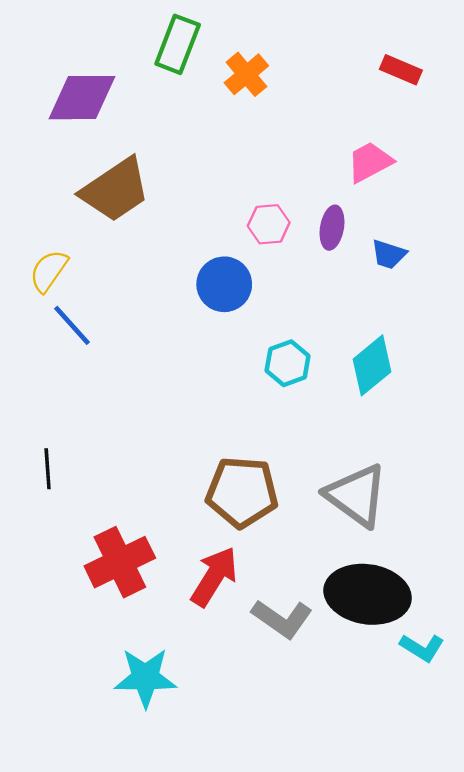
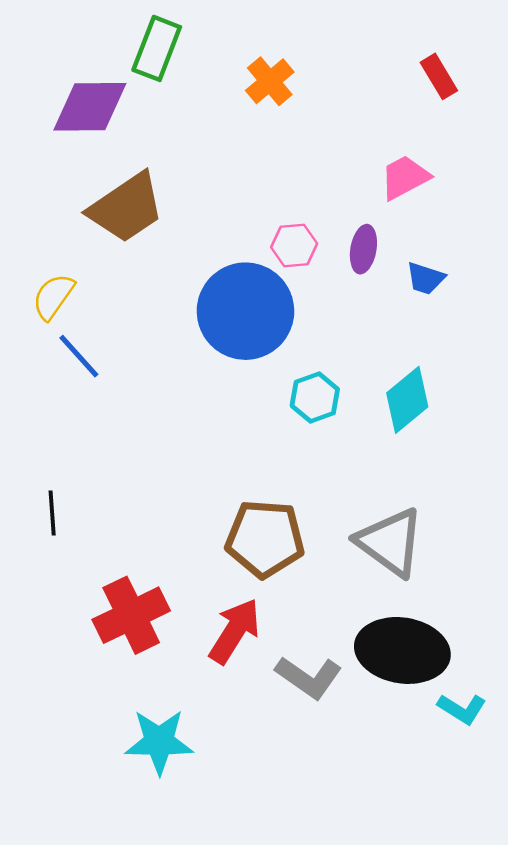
green rectangle: (178, 44) -> (157, 48), moved
red rectangle: (401, 70) -> (439, 76), turned 36
blue circle: (224, 284) -> (245, 311), size x1.6

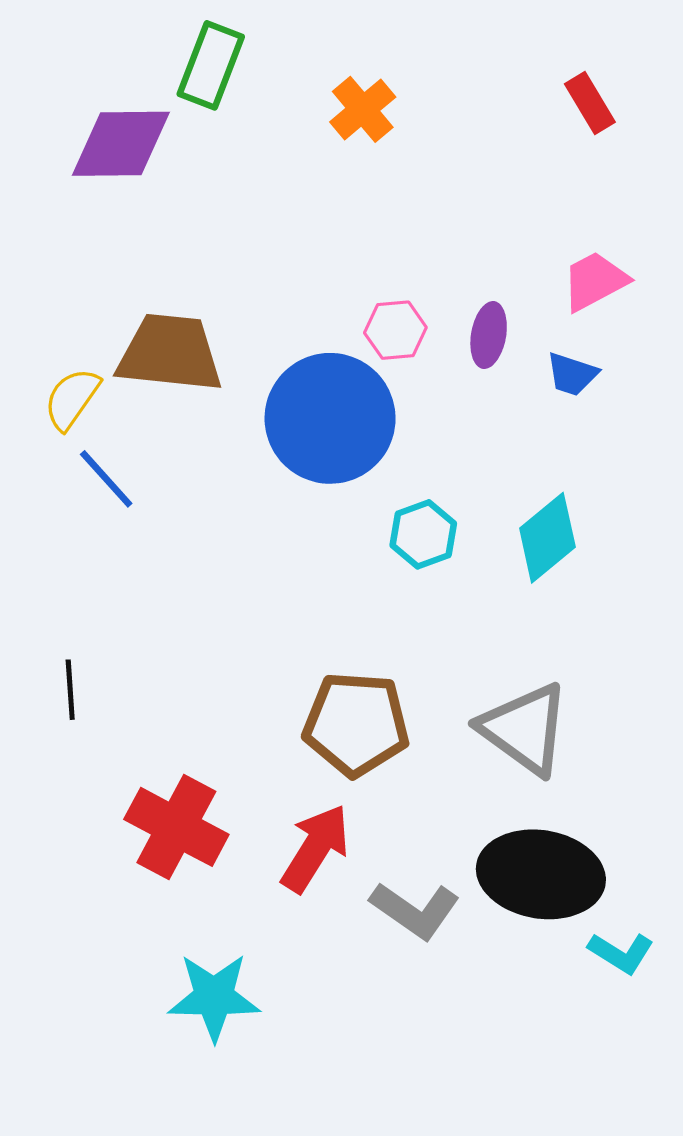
pink trapezoid: (405, 177) -> (595, 281), moved
brown trapezoid: (126, 208) -> (170, 353), moved, turned -140
red cross: (131, 615) -> (176, 827), turned -36

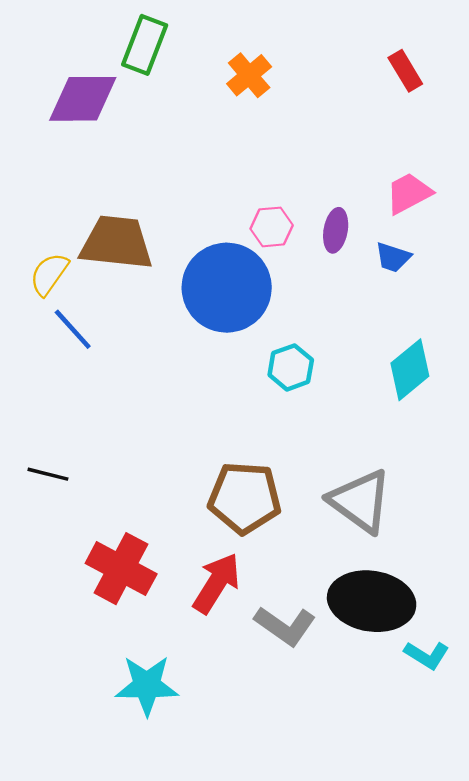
cyan diamond: (547, 538) -> (410, 370), moved
black line: (70, 690) -> (48, 474), turned -72

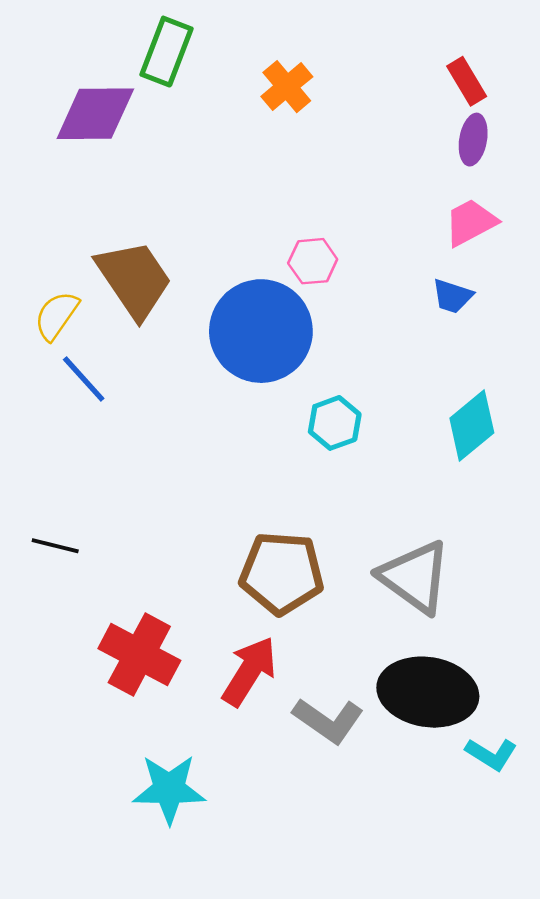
purple ellipse: (336, 230) -> (473, 140), moved
brown trapezoid: (117, 243) -> (134, 279), turned 50

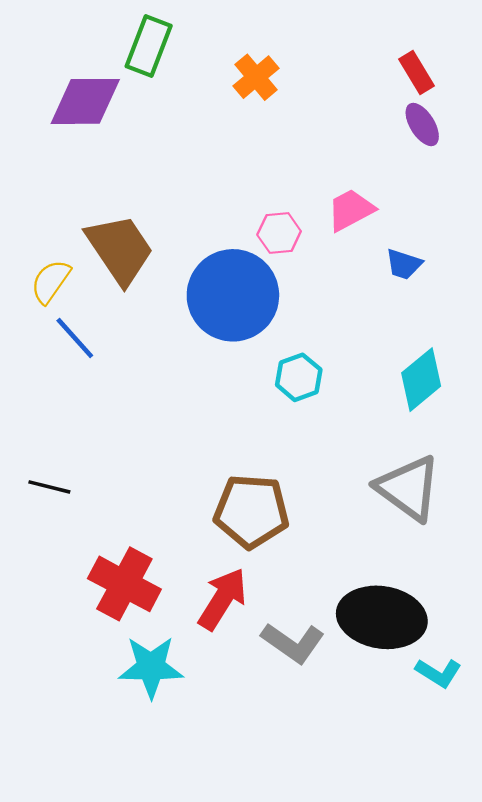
purple ellipse: (473, 140) -> (422, 124), turned -42
pink trapezoid: (471, 222) -> (351, 210), moved
gray triangle: (415, 577) -> (408, 488), moved
cyan star: (169, 789) -> (151, 667), moved

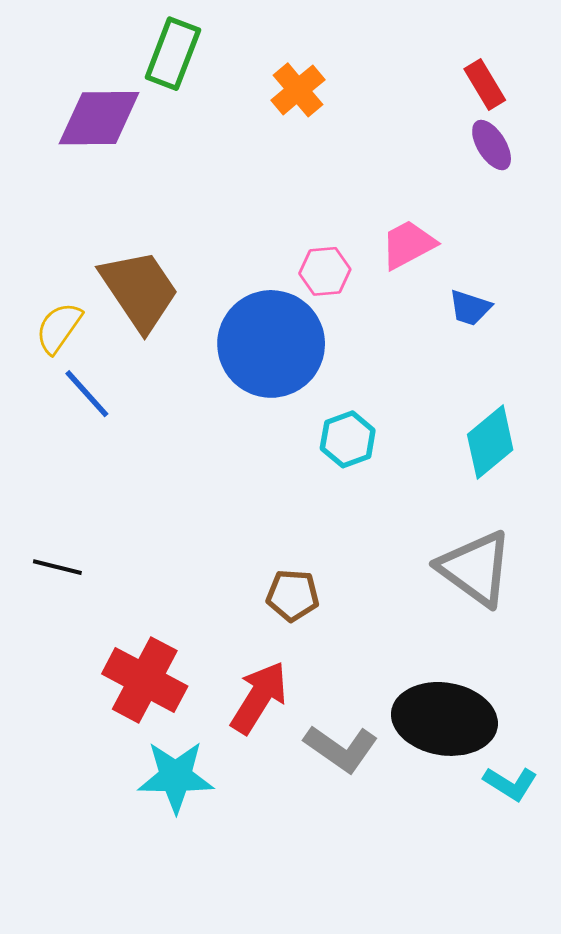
brown pentagon: (251, 511) -> (293, 595), size x0.6

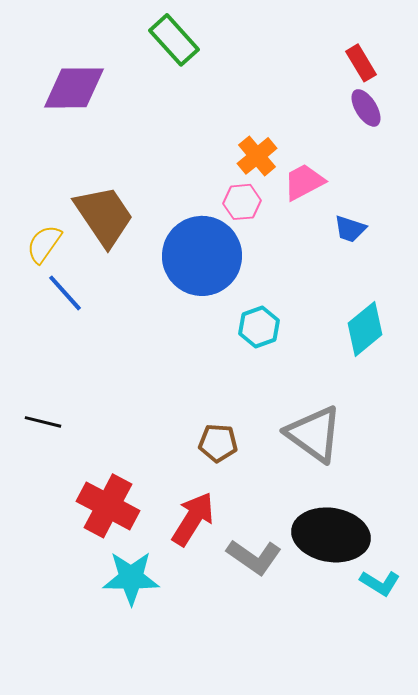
green rectangle: (173, 54) -> (174, 40), moved, turned -63
orange cross: (298, 90) -> (257, 156), moved
gray triangle: (475, 568) -> (314, 434), moved

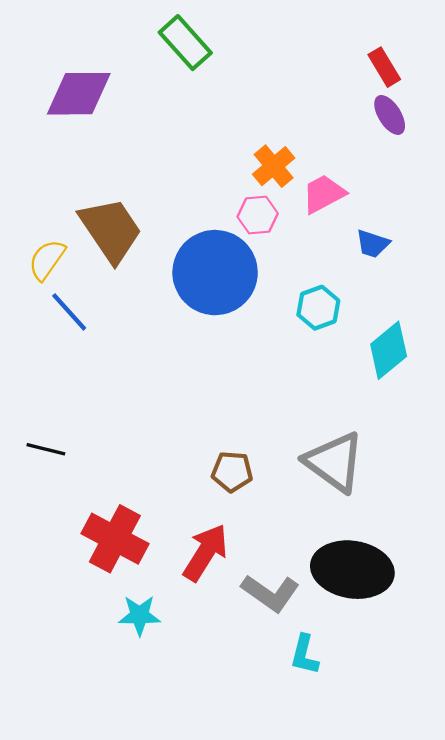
cyan hexagon: (259, 327) -> (318, 308), moved
cyan star: (131, 578) -> (139, 615), size x0.7
cyan L-shape: (380, 583) -> (304, 655), moved, turned 72

